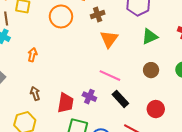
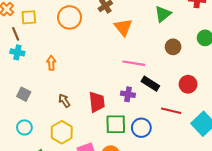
purple cross: (89, 97) -> (128, 94), moved

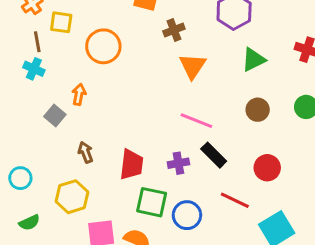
orange circle: (70, 17) -> (103, 46), moved
gray square: (24, 94) -> (55, 116), moved
purple cross: (128, 94) -> (178, 163), turned -32

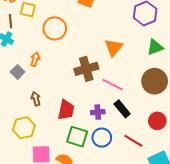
brown cross: (174, 30) -> (86, 69), moved, size x1.6
brown circle: (258, 110) -> (155, 81), size x1.6
blue circle: (187, 215) -> (102, 138), moved

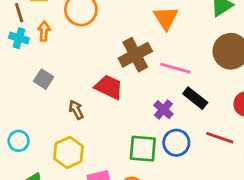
orange arrow: (35, 59) -> (44, 31), moved
red trapezoid: (66, 110) -> (109, 87), moved, turned -65
purple cross: (98, 112) -> (163, 110), turned -32

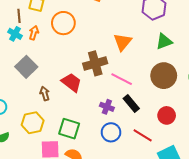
gray square: (44, 79) -> (26, 67), size x1.5
purple cross: (163, 110) -> (107, 107), turned -32
green square: (143, 149) -> (69, 129), moved

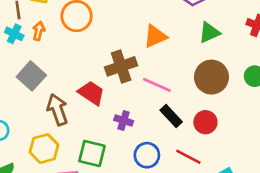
orange triangle: (123, 42) -> (155, 36), turned 30
brown arrow: (45, 94) -> (57, 110), size x1.6
purple cross: (107, 107) -> (124, 120), moved
red circle: (167, 115) -> (205, 122), moved

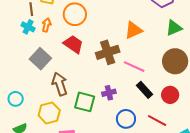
red trapezoid: (91, 93) -> (73, 44), moved
purple cross: (124, 120) -> (109, 93), turned -32
green square: (92, 154) -> (85, 102), moved

